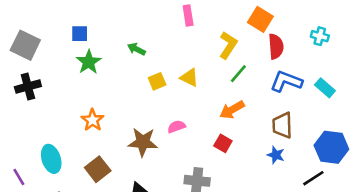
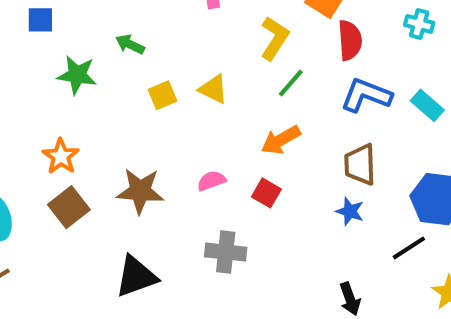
green star: (89, 62) -> (77, 75), moved, turned -30
pink semicircle: (176, 127) -> (211, 181), moved
brown square: (98, 169) -> (69, 207), moved

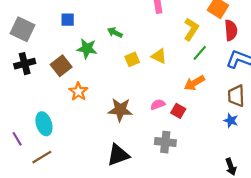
red square: (266, 193) -> (178, 111), moved
brown square: (69, 207) -> (61, 66), moved

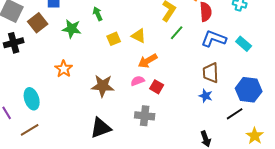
green arrow: (115, 32) -> (98, 14), turned 40
brown square: (61, 66) -> (38, 23), moved
orange arrow: (194, 83) -> (148, 61), moved

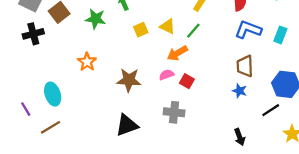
green line: (177, 33) -> (193, 31), moved
cyan rectangle: (244, 44) -> (280, 35), turned 70

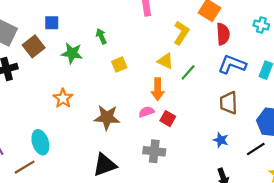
yellow triangle: (168, 26) -> (166, 61), moved
green line: (193, 31) -> (188, 72), moved
orange arrow: (177, 53) -> (158, 89), turned -60
blue star: (240, 91) -> (221, 140), moved
cyan ellipse: (53, 94) -> (40, 142), moved

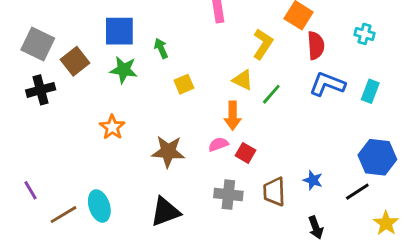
blue square: (52, 23) -> (119, 31), moved, size x1.6
brown trapezoid: (229, 103) -> (274, 192), moved
cyan ellipse: (40, 142) -> (99, 206), moved

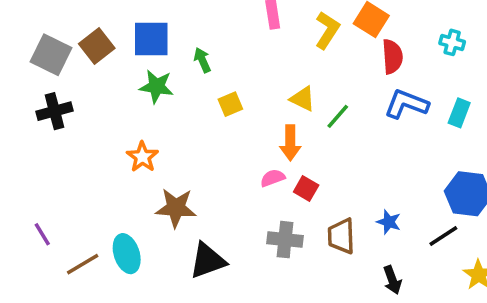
yellow L-shape: (263, 44) -> (327, 30), moved
brown square: (75, 61) -> (97, 46), moved
brown star: (168, 152) -> (176, 208), moved

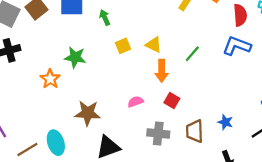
red semicircle: (392, 57) -> (240, 15), moved
green star: (157, 86) -> (75, 57), moved
yellow triangle: (303, 99) -> (154, 45), moved
orange star: (142, 157) -> (50, 79), moved
pink semicircle: (273, 178) -> (135, 102), moved

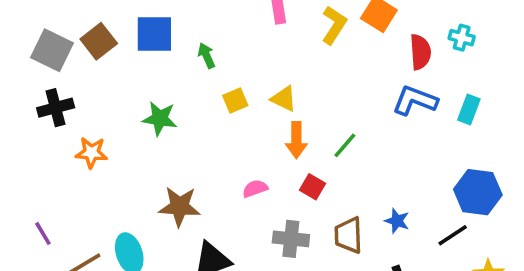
green line: (192, 54) -> (345, 145), moved
orange star: (50, 79) -> (91, 153), moved, turned -30

